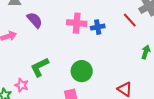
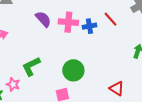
purple semicircle: (35, 20) -> (43, 19), moved
red line: (130, 20) -> (111, 19), moved

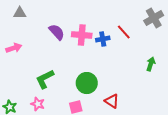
pink star: (13, 84) -> (38, 104), moved
red triangle: (117, 88) -> (112, 101), moved

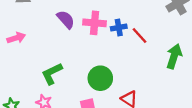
red line: (124, 32) -> (139, 36), moved
green arrow: (151, 64) -> (174, 56), size x1.5

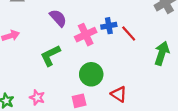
pink cross: (95, 23) -> (86, 35), moved, turned -30
green L-shape: (52, 74) -> (50, 56), moved

